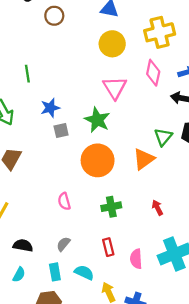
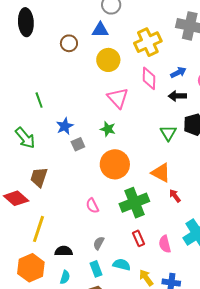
brown circle: (54, 16) -> (69, 43), moved
green star: (97, 120) -> (108, 129), size x0.7
orange triangle: (144, 159) -> (161, 173), moved, turned -45
green cross: (111, 207) -> (134, 203), size x1.6

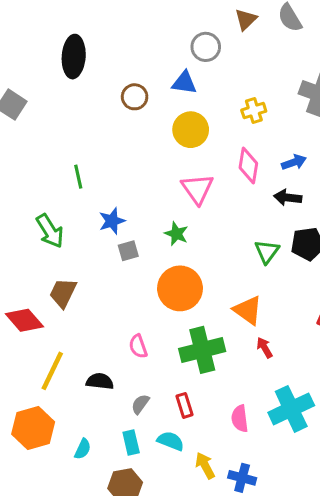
yellow cross: (148, 42) -> (254, 111), size x0.6
red rectangle: (139, 238) -> (184, 405), moved
black semicircle: (64, 251) -> (100, 381), moved

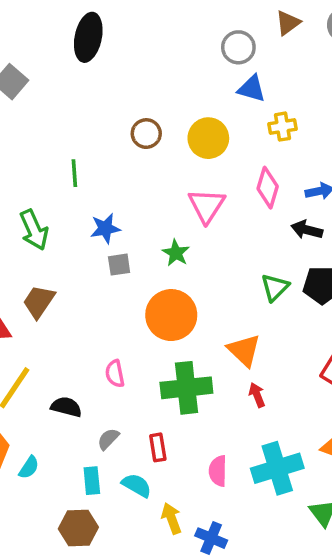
blue triangle: (184, 83) -> (252, 89), moved
brown circle: (135, 97) -> (146, 134), moved
cyan semicircle: (83, 449) -> (29, 467), moved

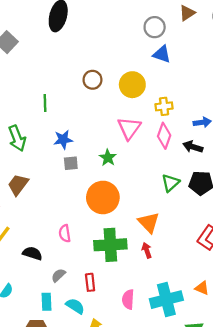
yellow cross: (282, 127) -> (164, 106), moved
pink diamond: (268, 188) -> (164, 136), moved
red arrow: (257, 395) -> (147, 250), moved

